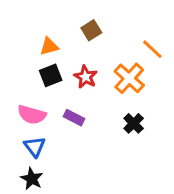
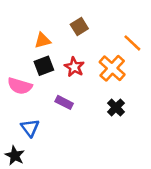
pink semicircle: (32, 115) -> (20, 86), moved
black star: (32, 179) -> (15, 156), moved

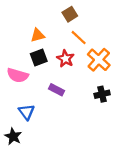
brown square: (79, 27) -> (70, 14), moved
orange line: (132, 43) -> (79, 38), moved
black cross: (116, 107) -> (102, 94), turned 32

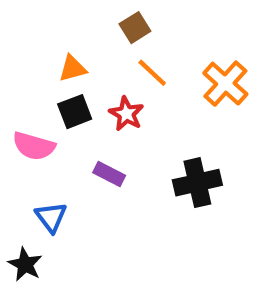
orange cross: (99, 60) -> (225, 84), moved
black cross: (102, 94) -> (197, 183), size x1.5

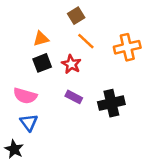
orange cross: (225, 84) -> (127, 47), turned 35
pink semicircle: (34, 146) -> (25, 96), moved
purple rectangle: (109, 174) -> (74, 97), moved

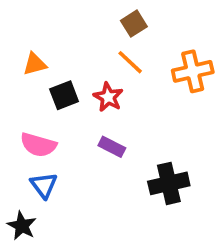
brown square: (76, 16) -> (134, 24), moved
orange triangle: (41, 39) -> (35, 64), moved
black cross: (111, 103) -> (169, 183), moved

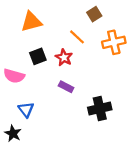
brown square: (134, 24) -> (94, 14), moved
orange triangle: (35, 64) -> (31, 22), moved, size x1.5
pink semicircle: (38, 145) -> (14, 76), moved

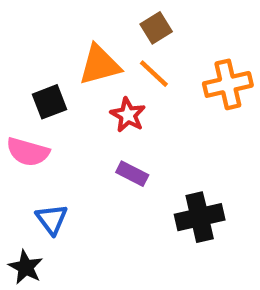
brown square: (94, 14) -> (156, 28), moved
orange triangle: (31, 22) -> (100, 65), moved
black square: (38, 56) -> (50, 102), moved

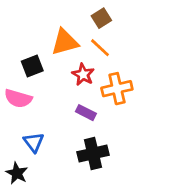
orange cross: (228, 84) -> (117, 89), moved
black cross: (200, 217) -> (93, 153), moved

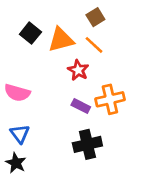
black square: (32, 66) -> (30, 33), moved, turned -30
orange cross: (117, 89) -> (110, 99), moved
blue triangle: (34, 142) -> (20, 134), moved

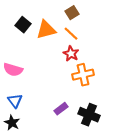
red star: (78, 70) -> (71, 54), moved
purple rectangle: (81, 106) -> (61, 109), moved, turned -64
black cross: (87, 144) -> (89, 115), moved, turned 35

